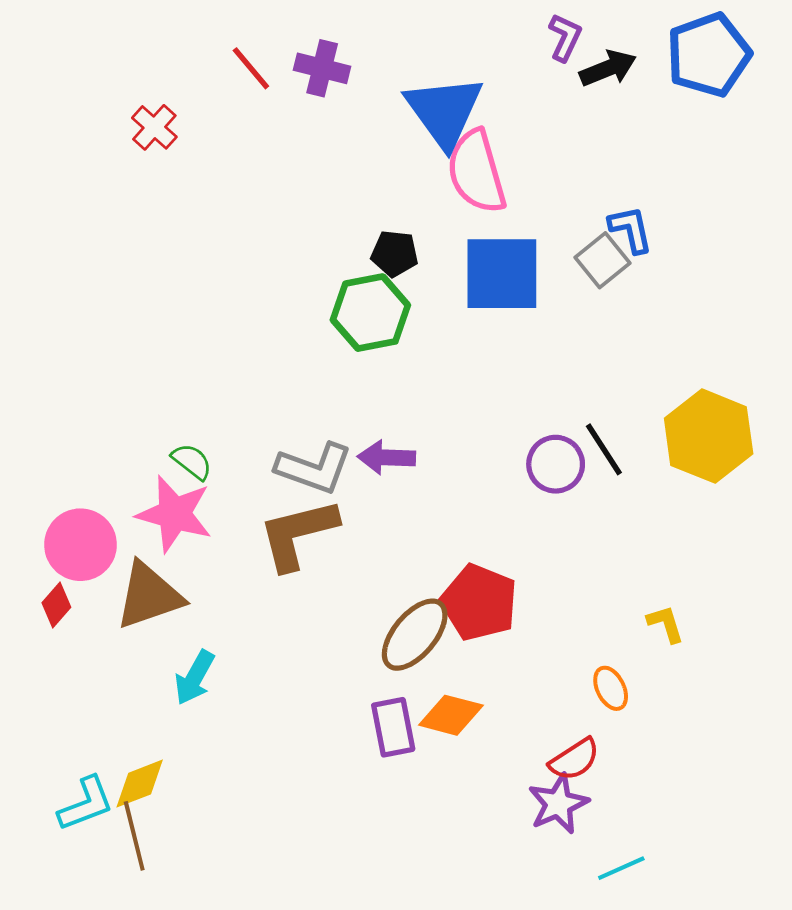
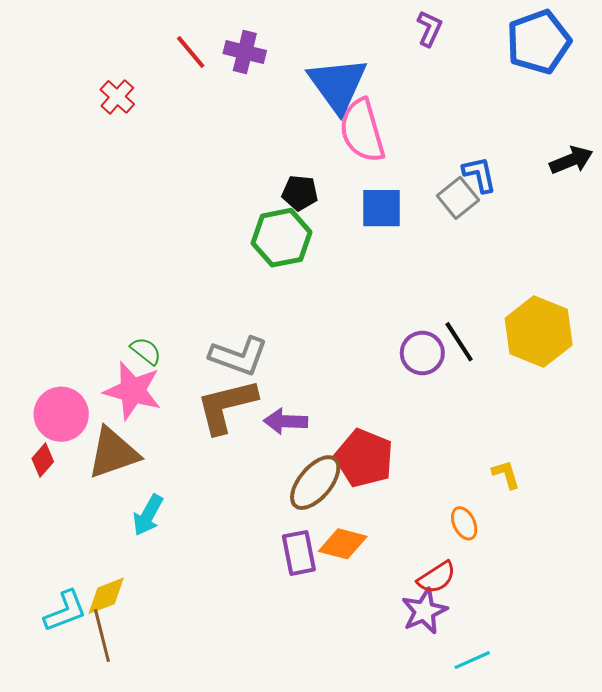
black arrow: (608, 68) -> (571, 160), moved
blue square: (502, 274) -> (382, 208), size x0.7
purple arrow: (386, 457) -> (286, 421), moved

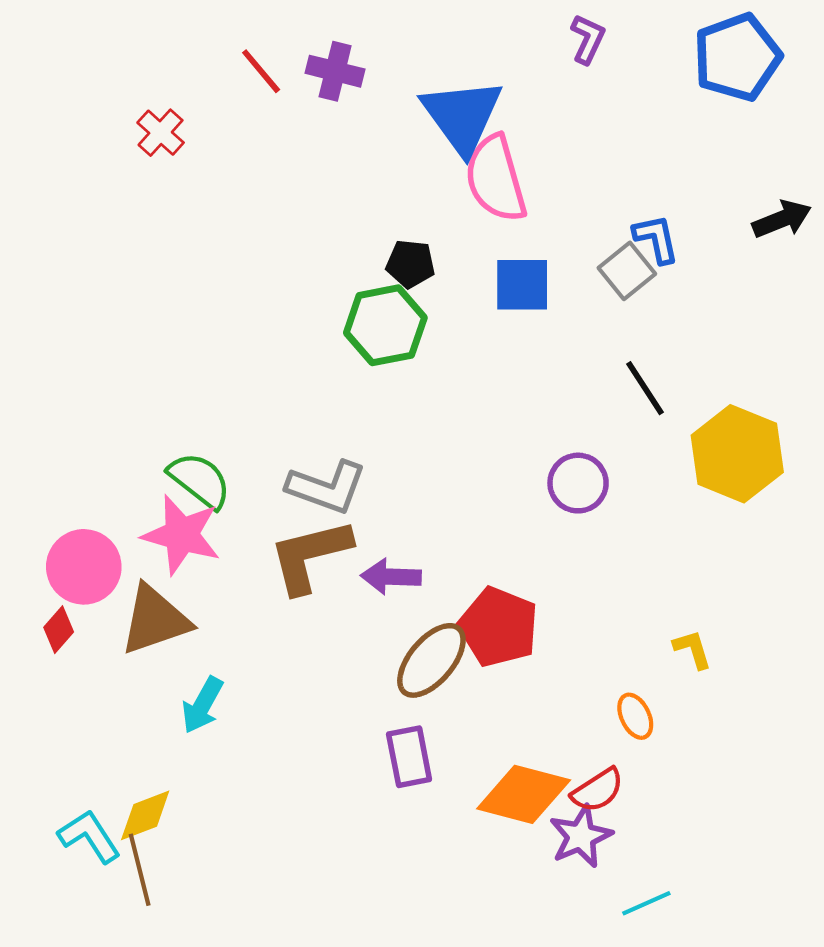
black line: (459, 342) -> (645, 388), moved
green semicircle: (146, 351) -> (200, 480), size x1.5
orange diamond: (343, 544) -> (524, 794), moved, size x1.4
cyan L-shape: (65, 611) -> (89, 836), turned -102

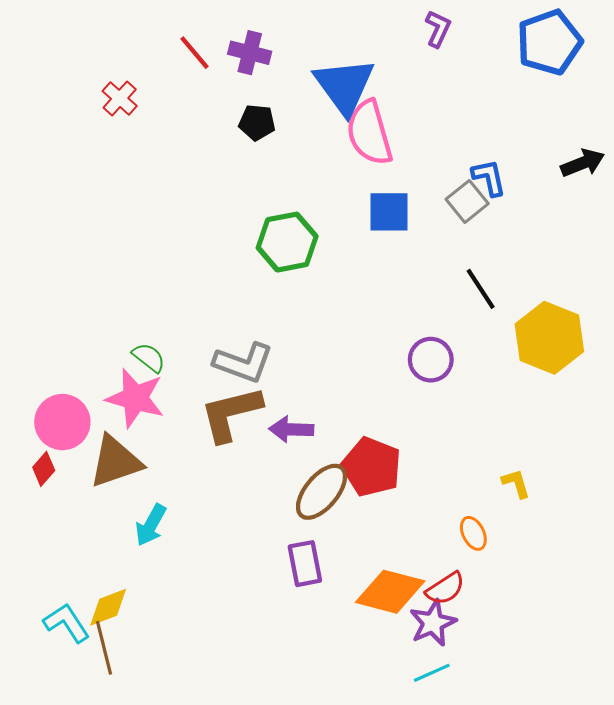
black pentagon: (410, 264) -> (257, 122), moved
green semicircle: (200, 480) -> (149, 358), size x0.7
cyan line: (646, 903) -> (432, 673), moved

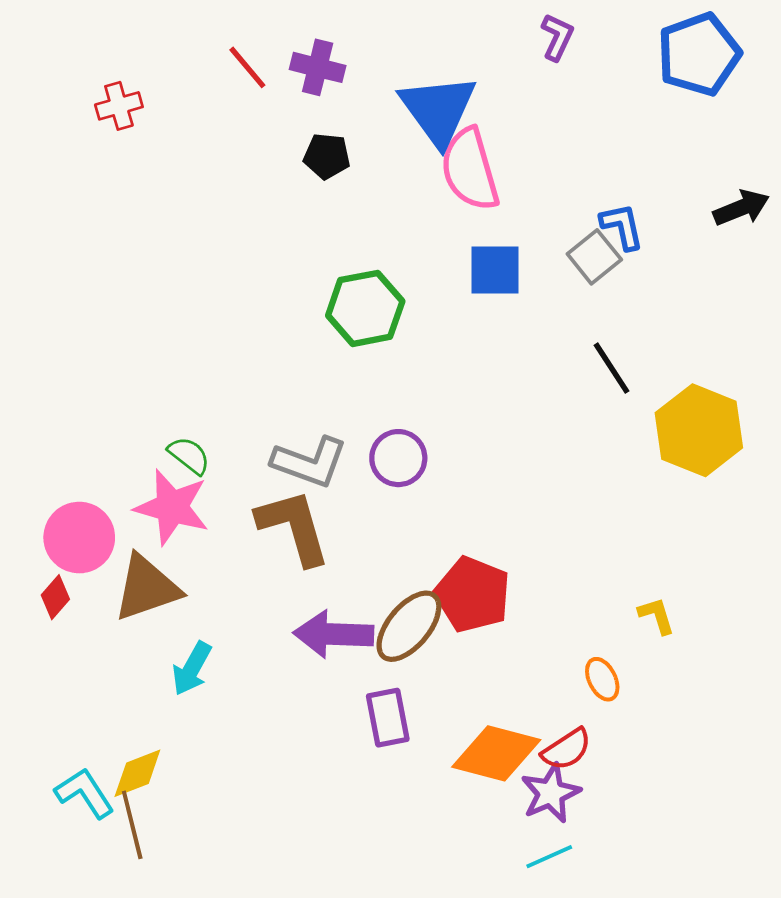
red cross: (120, 98) -> (119, 106), moved, turned 32
purple circle: (431, 360) -> (398, 458), moved
brown L-shape: (231, 414) -> (294, 527), turned 88
purple arrow: (291, 429) -> (333, 634), moved, size x1.4

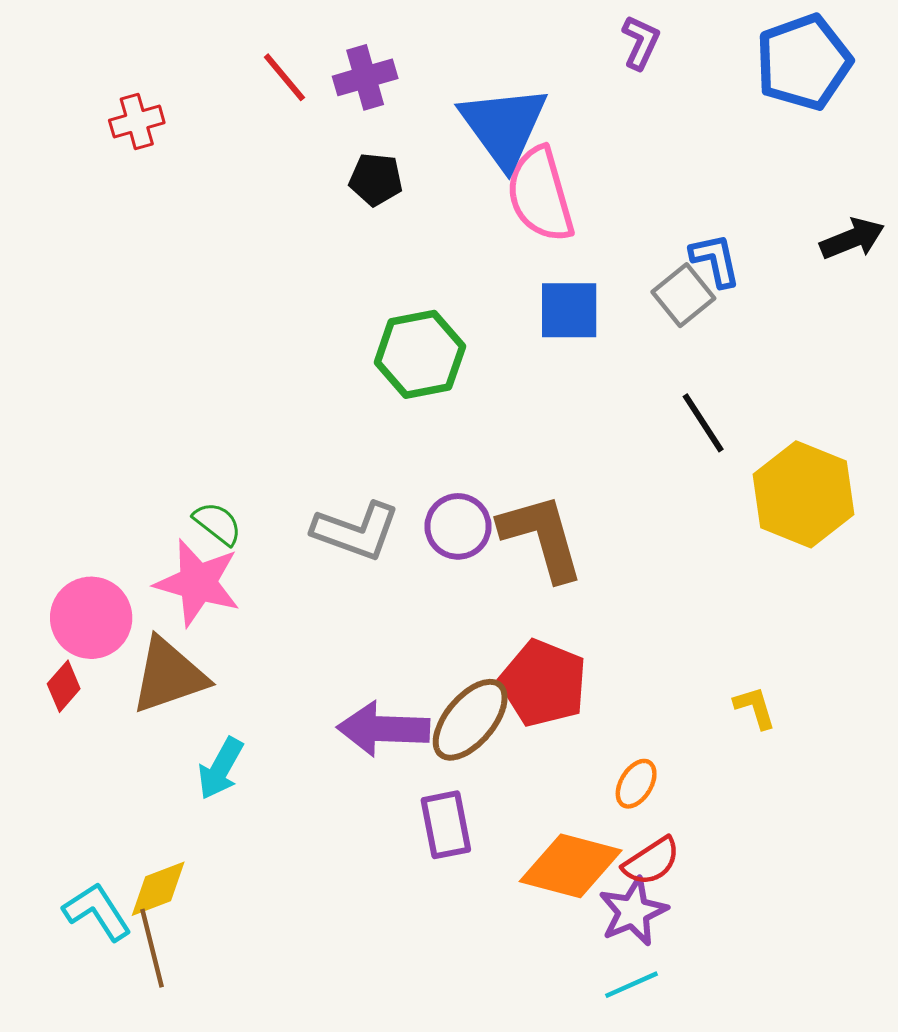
purple cross: (318, 67) -> (365, 77), turned -30
brown L-shape: (294, 527) -> (542, 537), moved
orange ellipse: (602, 679) -> (636, 784), moved, turned 57

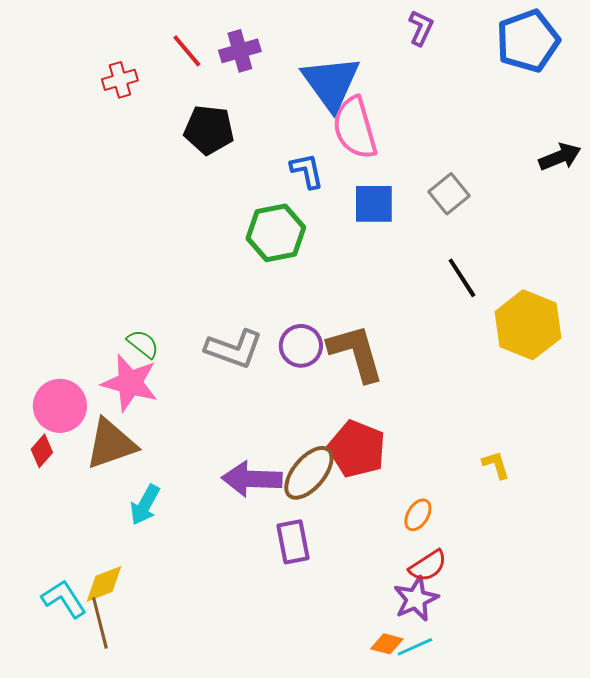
red cross: (137, 121) -> (120, 80), moved
black pentagon: (376, 179) -> (209, 130), moved, size x1.4
blue L-shape: (715, 260) -> (307, 171), moved
orange diamond: (571, 866) -> (387, 644), moved, size x0.5

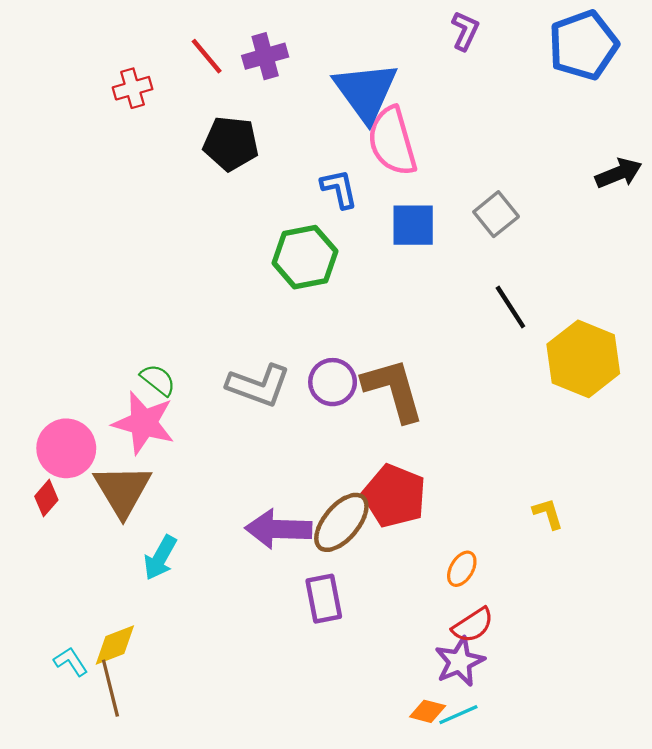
brown triangle: (111, 444) -> (123, 490), turned -42
cyan L-shape: (64, 599) -> (71, 662), size x0.7

